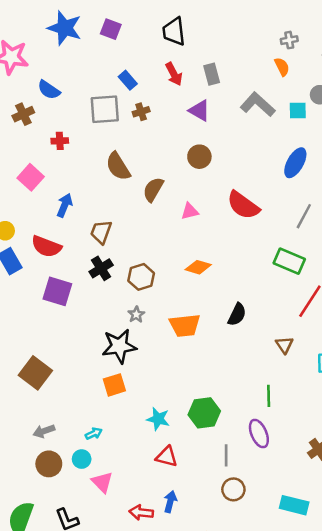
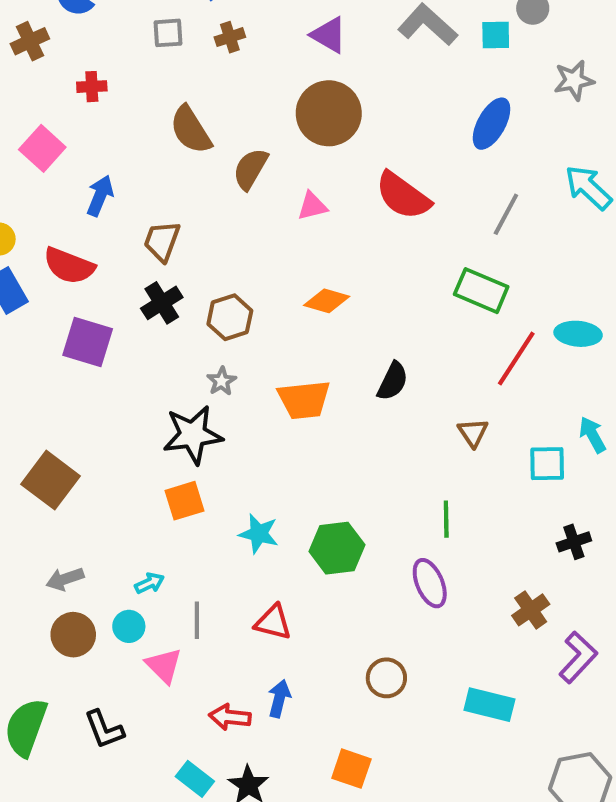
gray square: (105, 109) -> (168, 33), size x0.6
brown circle: (199, 157) -> (329, 113), size x1.6
cyan star: (158, 419) -> (259, 534), moved
gray line: (226, 455) -> (197, 620), moved

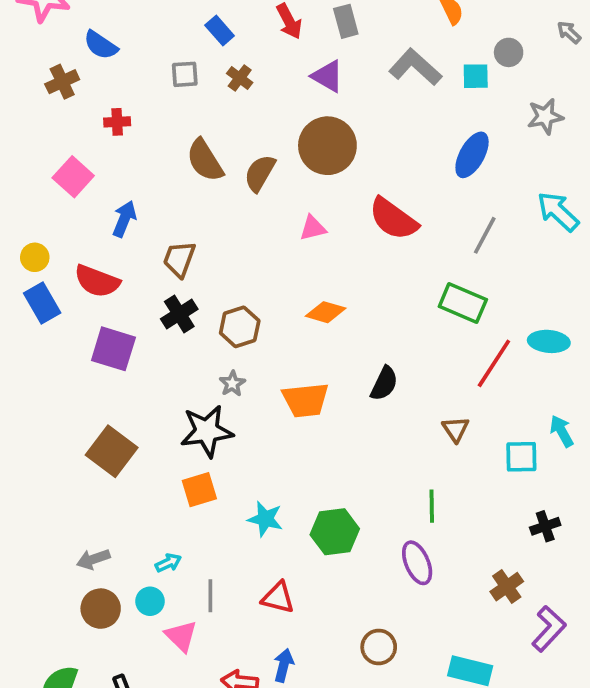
brown cross: (230, 37) -> (240, 78), turned -35
brown semicircle: (250, 169) -> (260, 173), moved
brown square: (51, 480) -> (112, 451), moved

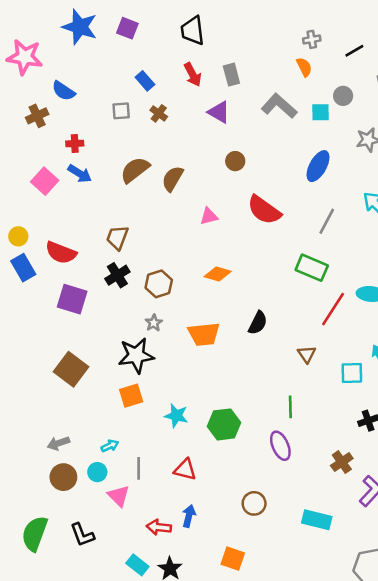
brown circle: (327, 146) -> (235, 161), moved, size x0.5
brown semicircle: (205, 160) -> (135, 170), turned 84
blue arrow: (124, 219) -> (80, 174), moved, turned 100

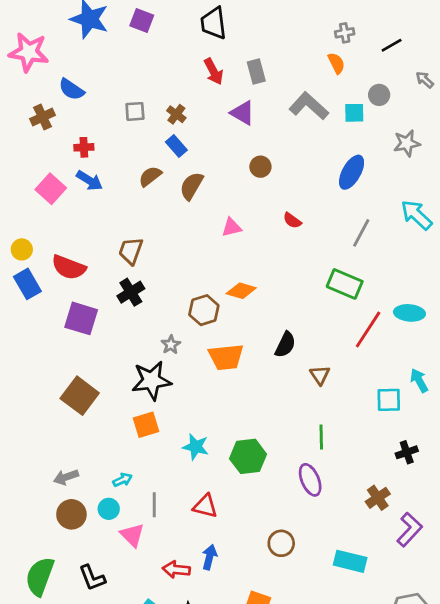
blue rectangle: (145, 81) -> (176, 146), moved
brown semicircle: (135, 170) -> (150, 176), size x0.7
red semicircle: (264, 210) -> (292, 220), size x0.5
brown hexagon: (159, 284) -> (204, 310), moved
brown triangle: (307, 354) -> (320, 375), moved

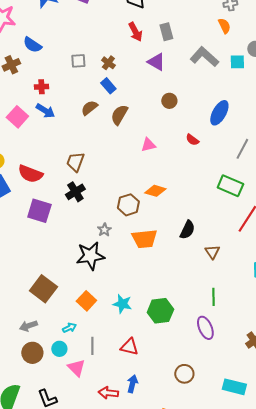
blue ellipse: (352, 172) -> (219, 113), moved
brown square: (80, 396) -> (43, 289), moved
orange square: (146, 425) -> (86, 301), moved, turned -30

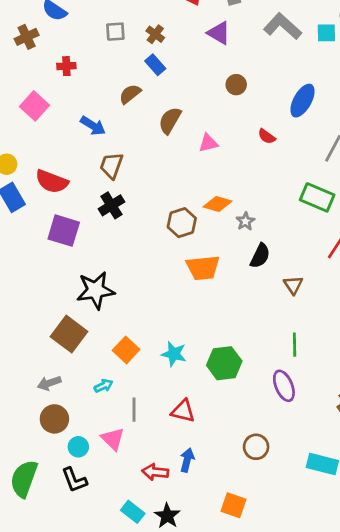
blue arrow: (45, 111) -> (93, 126), moved
brown semicircle: (119, 115) -> (170, 120), moved
gray star: (104, 230) -> (245, 221), moved
black star: (90, 256) -> (96, 290), moved
cyan circle: (59, 349) -> (78, 447), moved

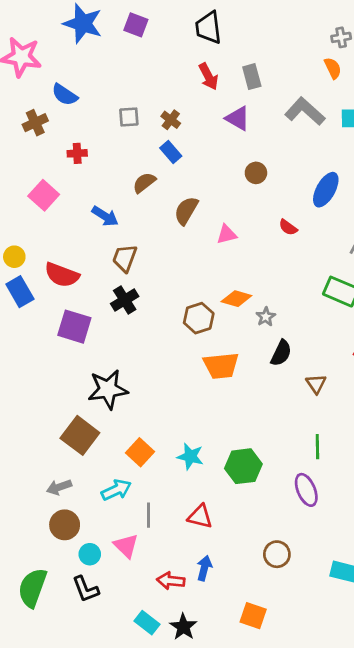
cyan arrow: (104, 386) -> (116, 490), size x1.5

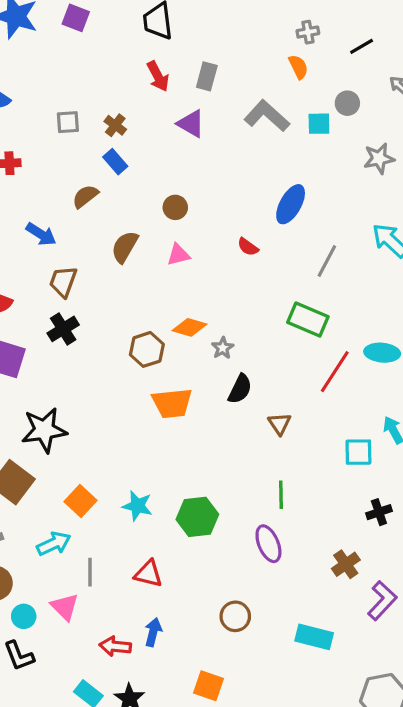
gray rectangle: (252, 77) -> (207, 76), turned 30
brown circle: (256, 173) -> (175, 207), moved
brown semicircle: (186, 211) -> (125, 247), moved

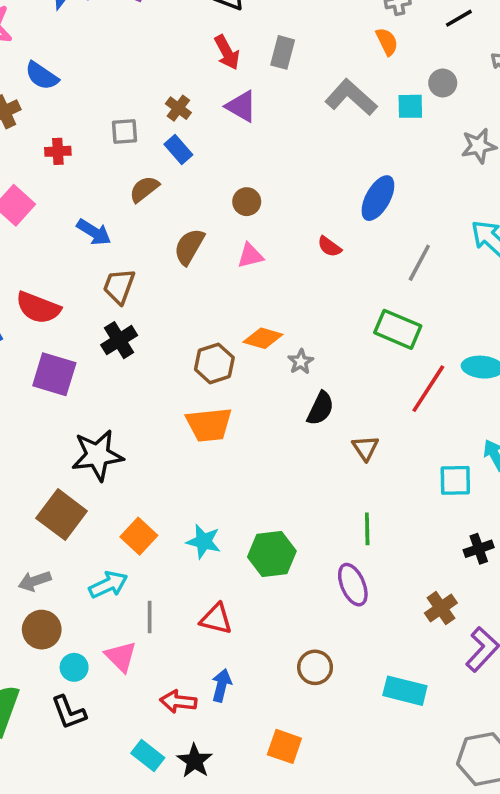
gray square: (68, 122) -> (124, 132), moved
purple triangle: (191, 124) -> (241, 106), moved
orange trapezoid: (172, 403) -> (209, 425), moved

